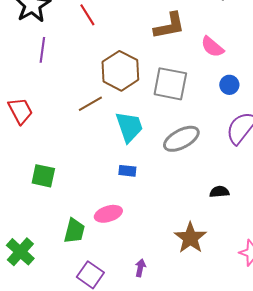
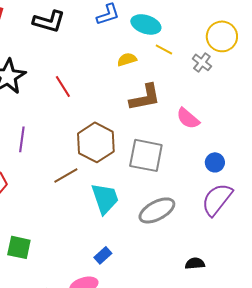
purple line: (42, 50) -> (22, 139), moved
blue circle: (229, 85) -> (215, 162), moved
blue rectangle: (127, 171) -> (103, 255), moved, turned -48

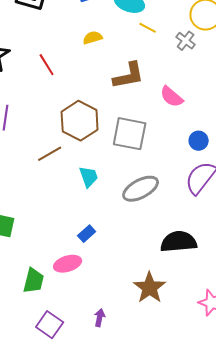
yellow semicircle: (127, 59) -> (93, 38), moved
cyan trapezoid: (105, 198) -> (89, 177), size x0.7
black semicircle: (195, 263) -> (179, 242), size x1.8

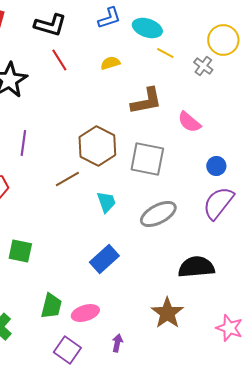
red line: (47, 65) -> (59, 60), moved
blue rectangle: (87, 234) -> (104, 259), size x1.6
pink ellipse: (68, 264) -> (85, 313), moved

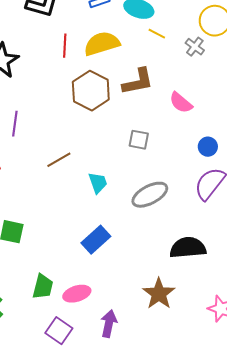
red line: (59, 60) -> (65, 46), moved, turned 35
yellow semicircle: (110, 63) -> (102, 44), size x1.8
brown hexagon: (97, 146) -> (91, 91), moved
gray square: (147, 159) -> (139, 140), size x0.6
purple arrow: (117, 343) -> (109, 324), size x1.5

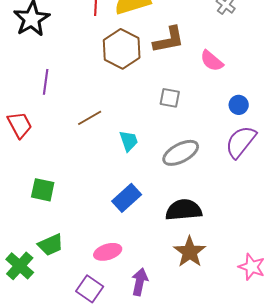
black semicircle: (188, 248) -> (184, 210), moved
green trapezoid: (43, 287) -> (51, 245), moved, turned 52

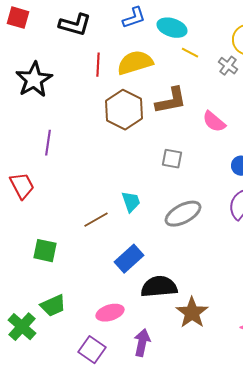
brown line: (90, 118) -> (96, 220), moved
black semicircle: (184, 210) -> (159, 287), moved

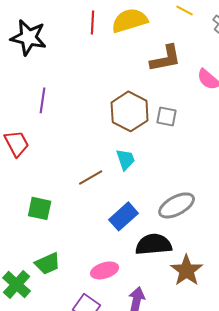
black star: (34, 80) -> (29, 37), turned -30
brown hexagon: (124, 110) -> (130, 111), moved
gray ellipse: (183, 214) -> (177, 205), moved

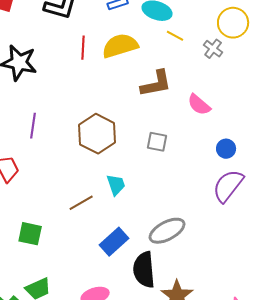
brown hexagon: (130, 111) -> (97, 134), moved
black semicircle: (154, 244) -> (144, 270), turned -90

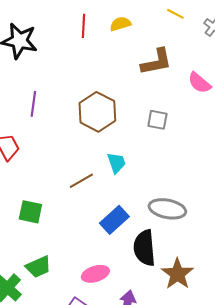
yellow semicircle: (120, 46) -> (120, 24), size x0.6
gray ellipse: (167, 231) -> (167, 209), turned 39

